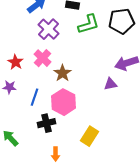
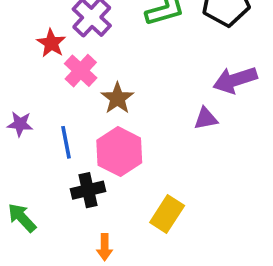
red star: (16, 62) -> (51, 43), moved
blue line: (34, 97) -> (66, 142), turned -30

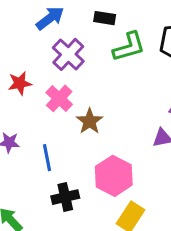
red star: (51, 43) -> (20, 83), moved, turned 30
pink hexagon: (119, 152) -> (114, 176), moved

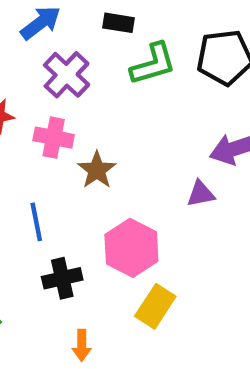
pink cross: (59, 98) -> (54, 138), turned -32

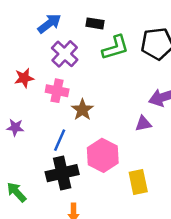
blue line: (36, 222) -> (60, 140), moved, turned 35
black cross: (62, 278) -> (62, 173), size x1.4
yellow rectangle: (155, 306) -> (138, 182), moved, turned -45

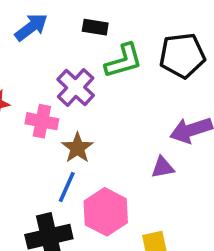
purple cross: (65, 54) -> (76, 87), moved
blue line: (60, 140) -> (67, 187), moved

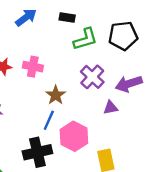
purple cross: (76, 87) -> (92, 77), moved
pink cross: (42, 121) -> (33, 67), moved

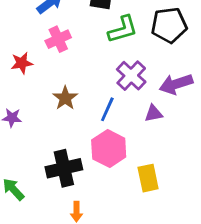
pink cross: (33, 67) -> (58, 39), moved, turned -36
brown star: (56, 95) -> (65, 98), moved
blue line: (49, 120) -> (107, 109), moved

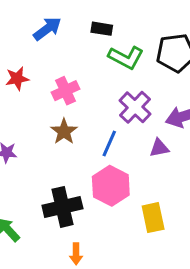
green L-shape: (123, 29) -> (126, 57), turned 44
pink cross: (58, 39) -> (65, 91), moved
red star: (22, 63) -> (17, 79), moved

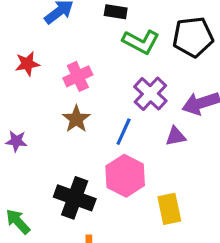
black cross: (62, 207) -> (75, 198), turned 33

